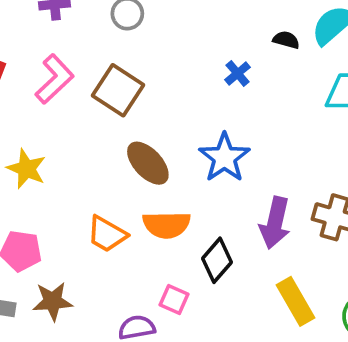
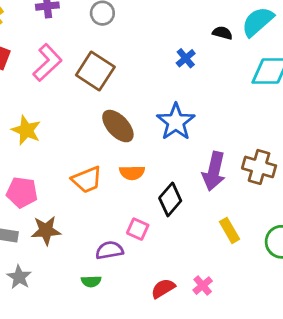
orange semicircle: (167, 225) -> (132, 173), size x0.7
orange trapezoid: (107, 234) -> (87, 180), turned -52
yellow rectangle: (295, 301) -> (229, 230), size x0.7

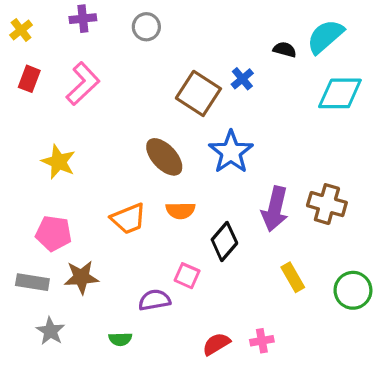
brown square: (95, 71) -> (198, 93), moved
green semicircle: (91, 281) -> (120, 339), moved
pink cross: (203, 286) -> (262, 341), turned 30

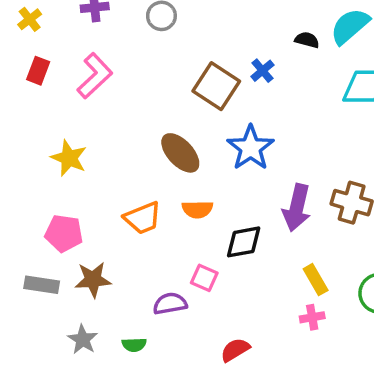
black diamond: (224, 241) -> (244, 242), turned 39
gray star: (50, 331) -> (83, 340), moved
pink cross: (262, 341) -> (312, 317), moved

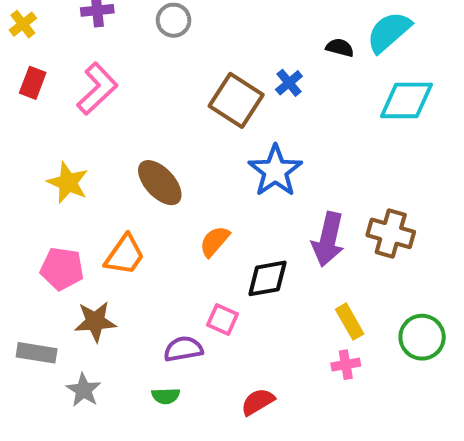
brown ellipse: (180, 153) -> (160, 183), moved
orange semicircle: (197, 209) -> (215, 241), turned 132
orange trapezoid: (143, 218) -> (125, 255), moved, turned -33
gray rectangle: (42, 285) -> (37, 353), moved
green semicircle: (134, 345) -> (166, 396), moved

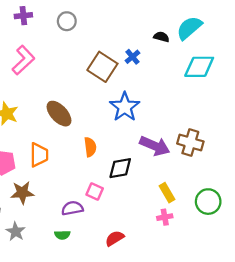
purple arrow: (328, 239) -> (155, 146), turned -80
orange semicircle: (215, 241) -> (90, 147), turned 132
orange trapezoid: (125, 255) -> (39, 155), turned -35

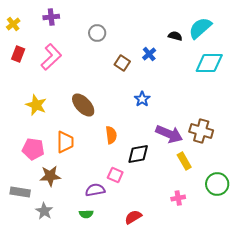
gray circle: (67, 21) -> (97, 33), moved
brown square: (102, 67) -> (122, 63), size x0.6
blue star: (125, 107) -> (142, 99), size x0.6
yellow rectangle: (167, 193) -> (184, 161), moved

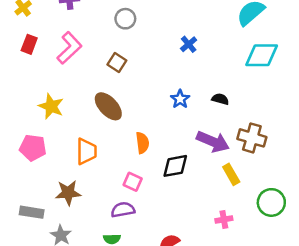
black semicircle: (175, 36) -> (220, 99), moved
brown square: (122, 63) -> (117, 63), moved
pink pentagon: (33, 149) -> (33, 148), moved
pink square: (115, 175) -> (133, 182), moved

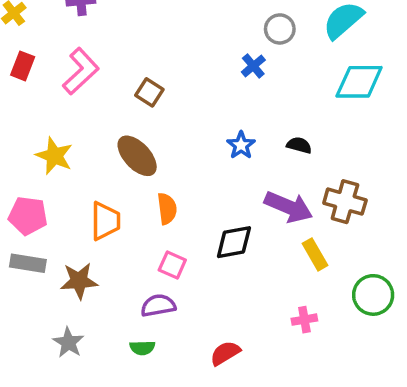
gray circle: (125, 19) -> (280, 29), moved
orange semicircle: (142, 143) -> (167, 209), moved
gray rectangle: (32, 212) -> (28, 263), moved

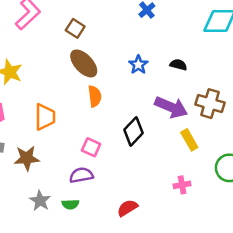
brown ellipse: (137, 156) -> (84, 63), moved
orange semicircle: (167, 209) -> (95, 96), moved
black diamond: (234, 242) -> (134, 131), turned -36
gray star: (68, 342) -> (40, 201), moved

